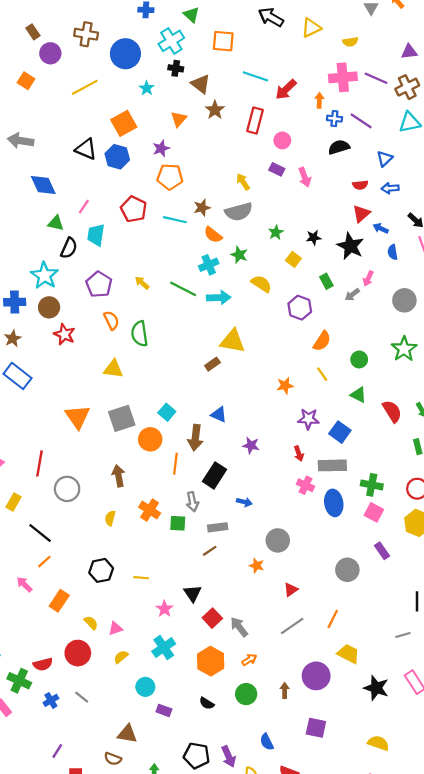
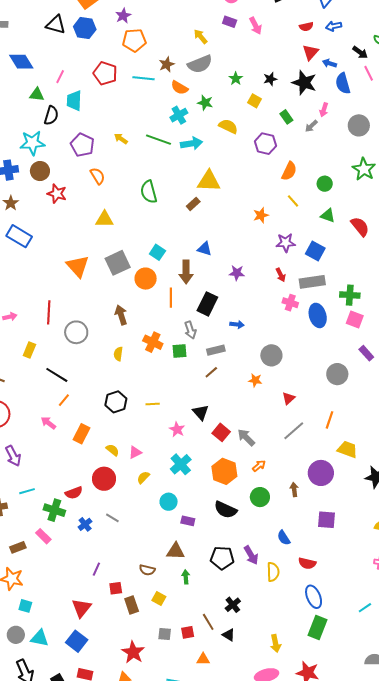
blue semicircle: (393, 252) -> (343, 83), size x1.5
cyan star: (45, 275) -> (32, 143), turned -30
green semicircle: (140, 334) -> (149, 192), moved
black semicircle: (207, 703) -> (226, 510), size x1.6
brown triangle: (127, 734) -> (176, 551), moved

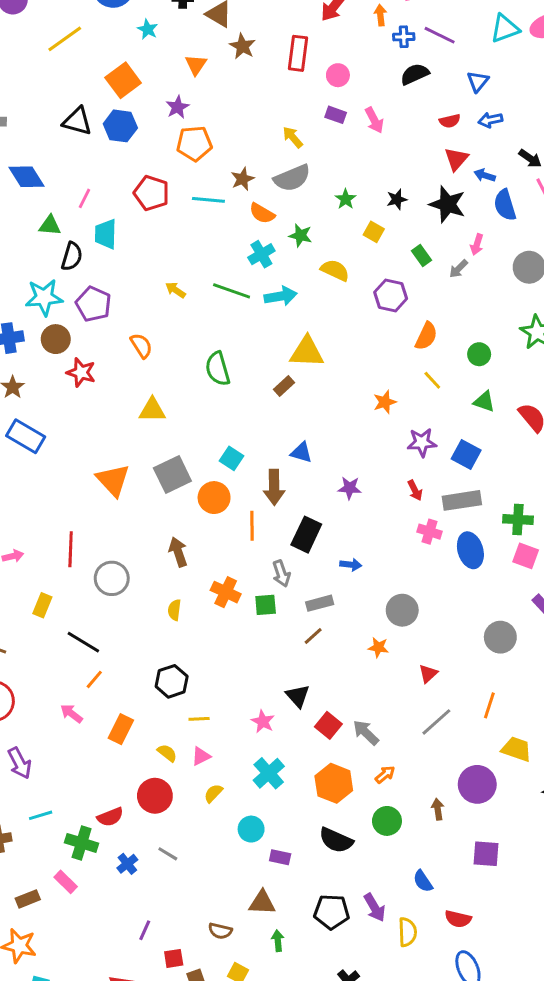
purple pentagon: (82, 145) -> (93, 304), moved
yellow line: (153, 404) -> (199, 719), moved

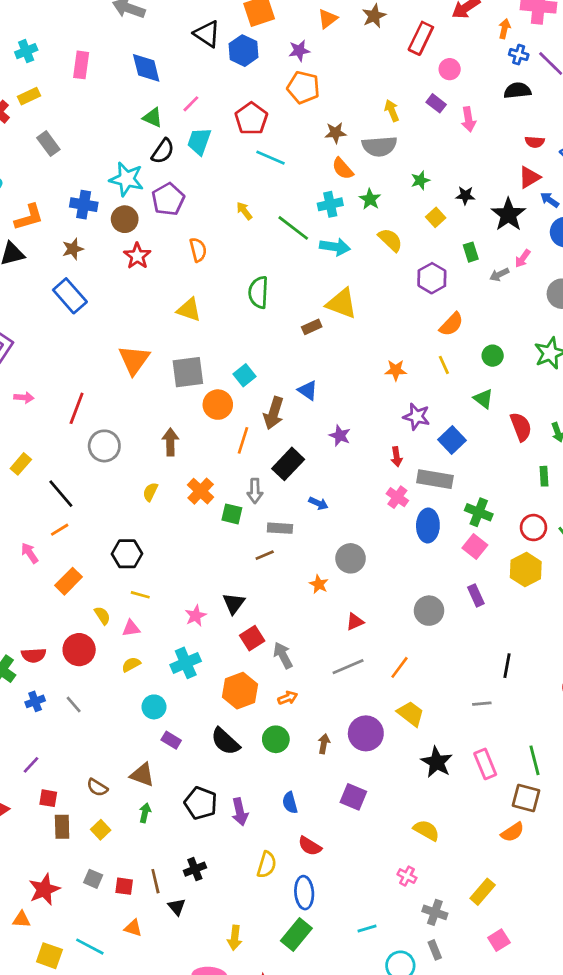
cyan line: (208, 200) -> (270, 158), moved
yellow rectangle: (42, 605) -> (21, 464), moved
yellow semicircle: (407, 932) -> (267, 865), moved

